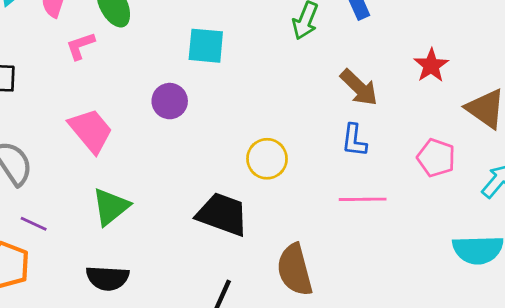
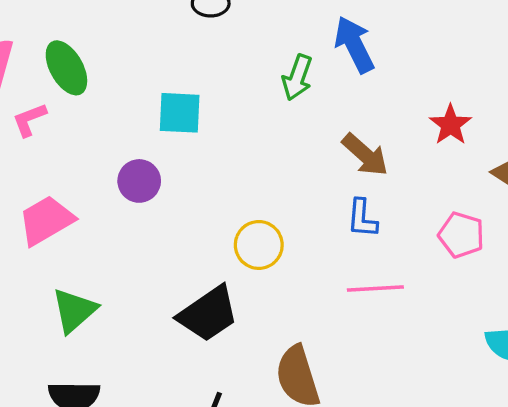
pink trapezoid: (91, 131) -> (46, 220), turned -78
black trapezoid: (222, 214) -> (208, 314), turned 128

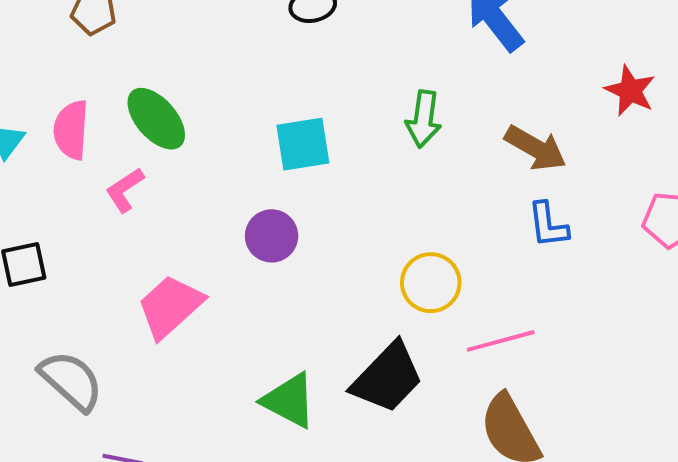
green arrow: (297, 77) -> (424, 119), moved
pink line: (375, 289) -> (501, 341), moved
green triangle: (74, 311) -> (289, 401), moved, turned -39

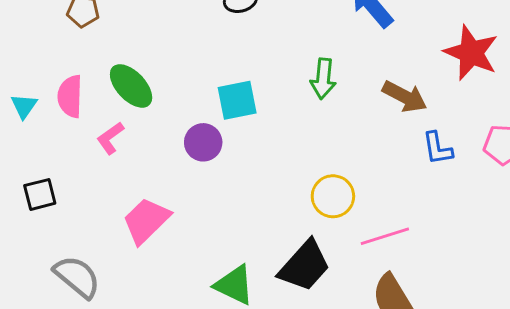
red star: (630, 91) -> (471, 53), size x1.5
blue L-shape: (548, 225) -> (437, 148), moved
purple circle: (272, 236) -> (203, 142), moved

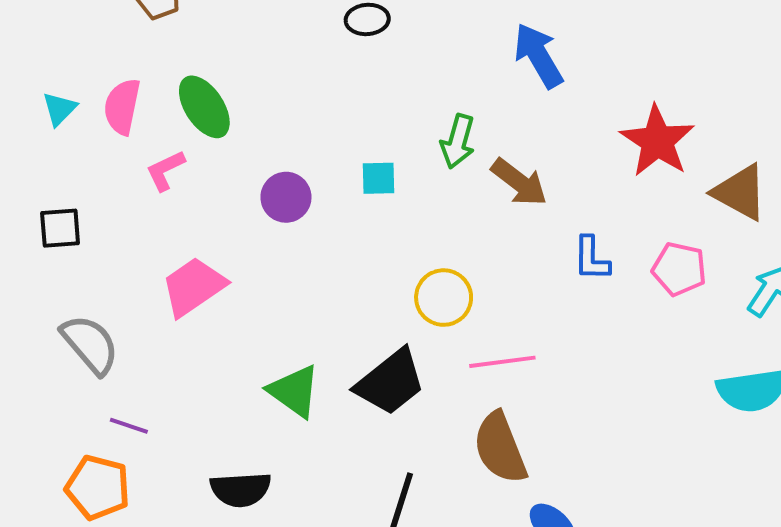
brown arrow: (405, 97) -> (519, 182), moved
cyan square: (237, 100) -> (378, 178), moved, size x0.7

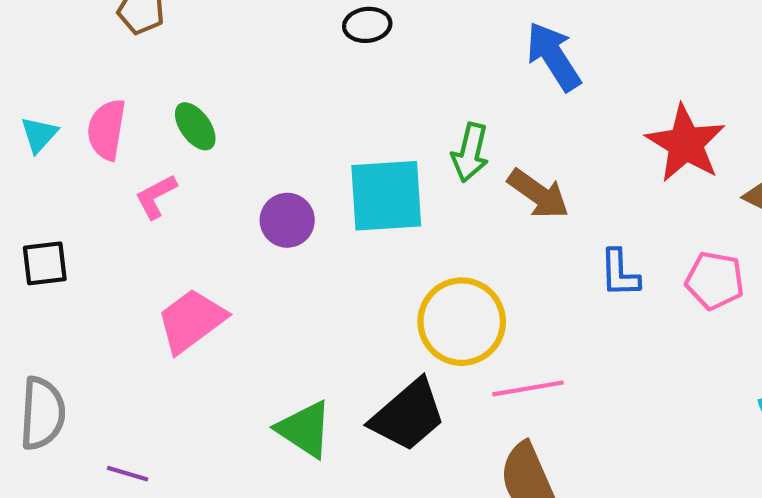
green ellipse: (204, 107) -> (195, 126), size x0.7
cyan square: (378, 178) -> (386, 196), size x2.0
yellow circle: (444, 298) -> (462, 322), size x1.4
gray semicircle: (90, 344) -> (42, 413), moved, turned 46

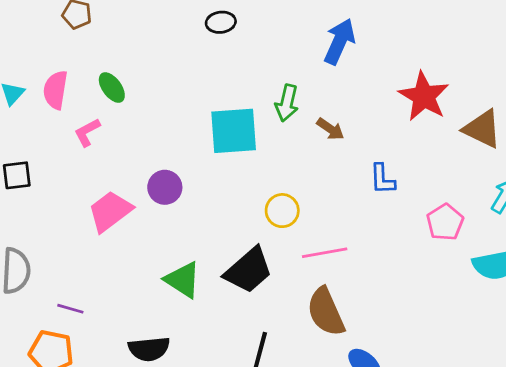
blue arrow: (554, 56) -> (339, 41), turned 57
brown arrow: (538, 194) -> (330, 129), size x0.7
purple circle: (287, 220) -> (165, 187), moved
pink pentagon: (715, 281) -> (445, 222), moved, turned 30
yellow circle: (462, 322) -> (282, 211), size x0.6

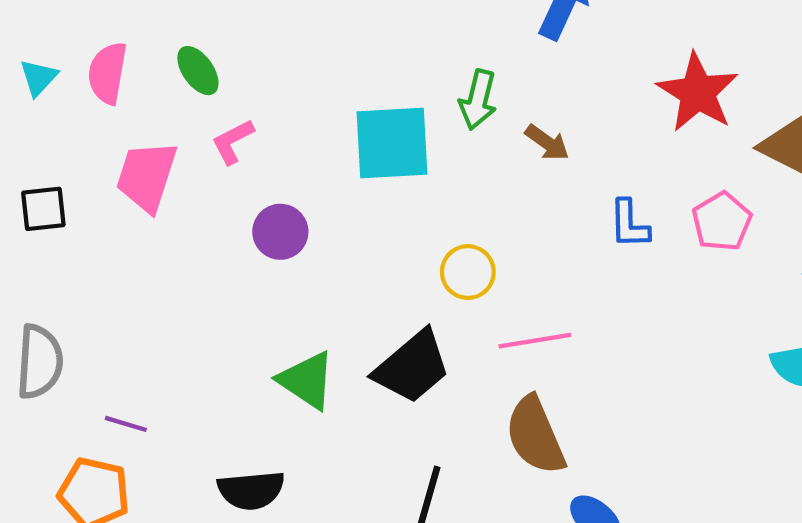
pink L-shape: (87, 132) -> (233, 141), moved
pink trapezoid: (110, 211) -> (147, 176), moved, turned -36
pink pentagon: (445, 222) -> (722, 222), moved

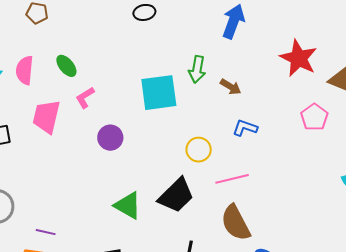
blue L-shape: (629, 224) -> (245, 128), moved, turned 115

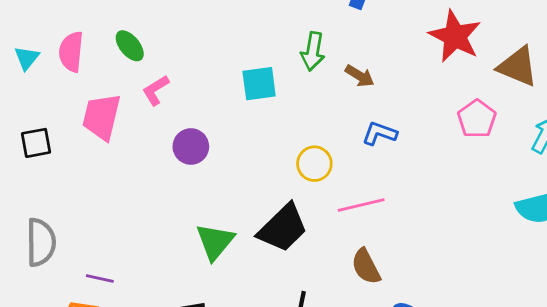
cyan square: (159, 93) -> (259, 84), size x0.7
green triangle: (128, 205) -> (215, 242), turned 40
brown semicircle: (236, 223) -> (366, 267), size x0.7

